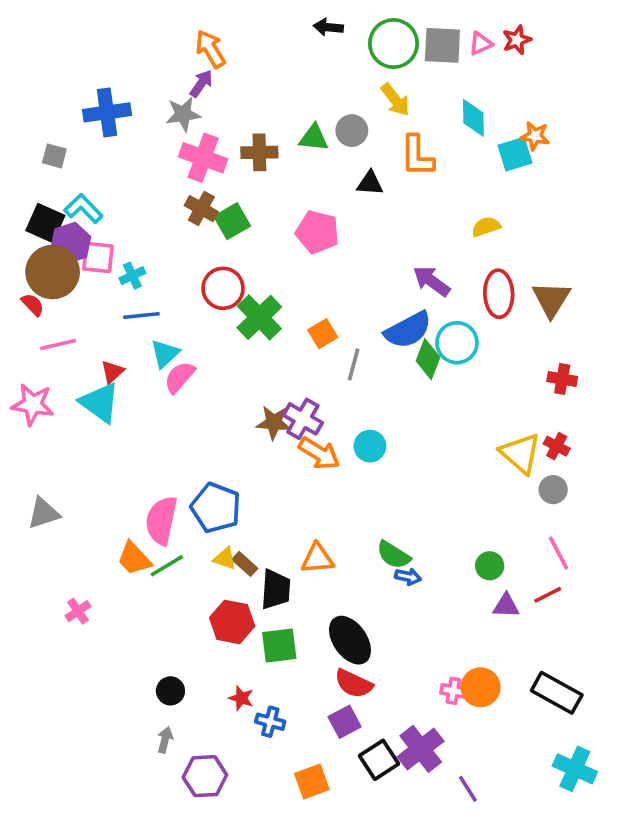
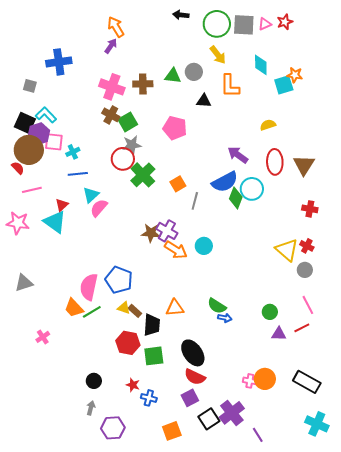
gray star: (183, 114) -> (132, 145), moved

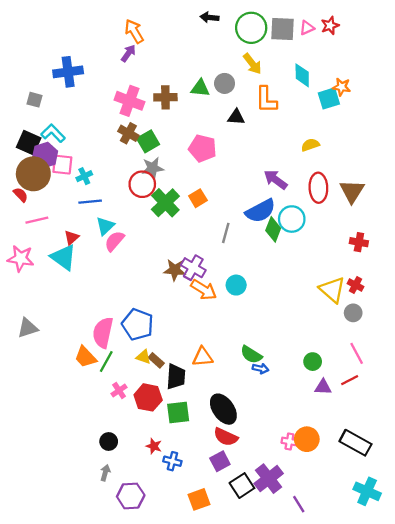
orange square: (178, 184) -> (198, 198), moved
green line: (92, 312) -> (106, 362), turned -30
pink cross: (43, 337) -> (119, 391), moved

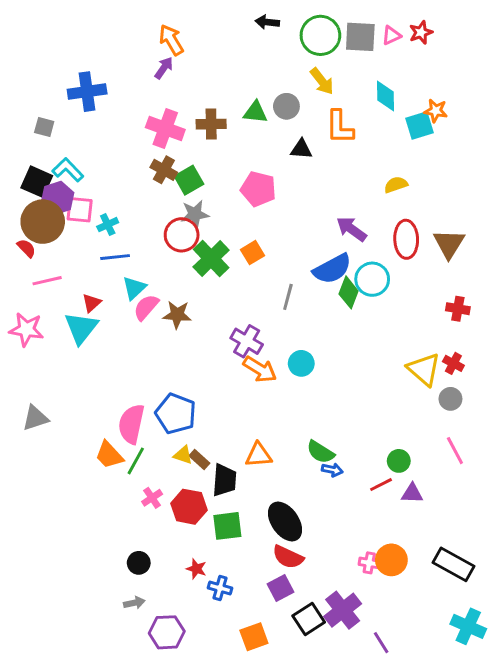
cyan triangle: (63, 257) -> (81, 328), turned 32
brown star: (175, 270) -> (177, 315), moved
red line: (350, 380) -> (381, 485), moved
gray arrow: (105, 473) -> (134, 603), turned 63

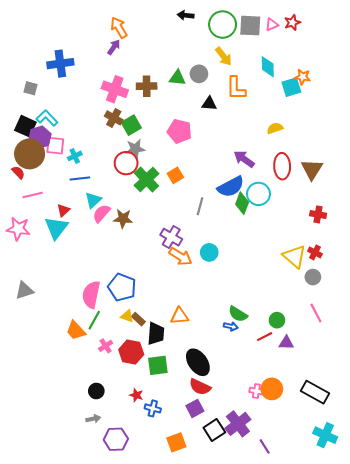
green semicircle: (320, 452) -> (238, 314), moved
orange trapezoid: (109, 455) -> (76, 330), moved

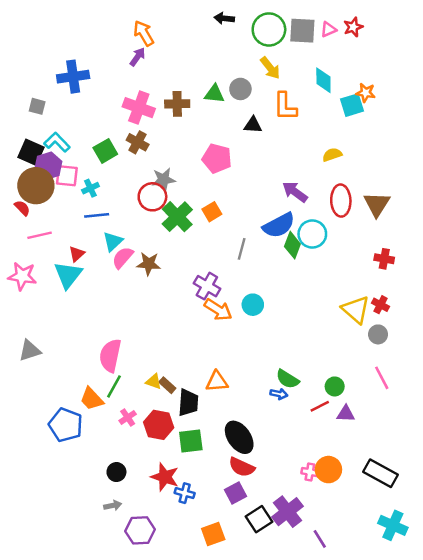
green square: (131, 125) -> (105, 151), moved
blue pentagon: (122, 287) -> (66, 425), moved
red star: (136, 395) -> (165, 477), size x1.6

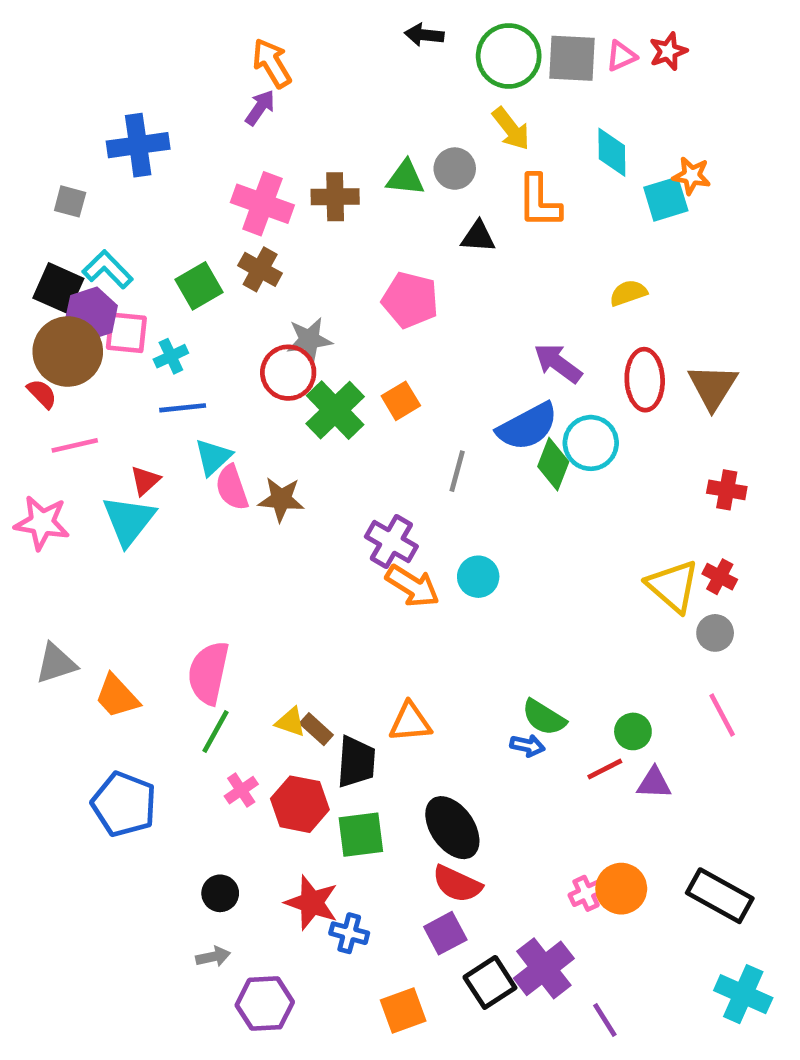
pink semicircle: (123, 258) -> (232, 488), turned -60
orange trapezoid: (92, 399) -> (117, 696), moved
pink cross: (310, 472) -> (586, 893), turned -35

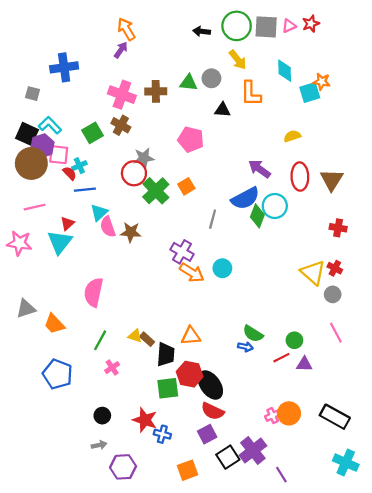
black arrow: (424, 35) -> (202, 31), moved
red semicircle: (42, 394) -> (70, 173), moved
pink semicircle: (208, 673) -> (94, 292), moved
red hexagon: (300, 804) -> (190, 374), moved

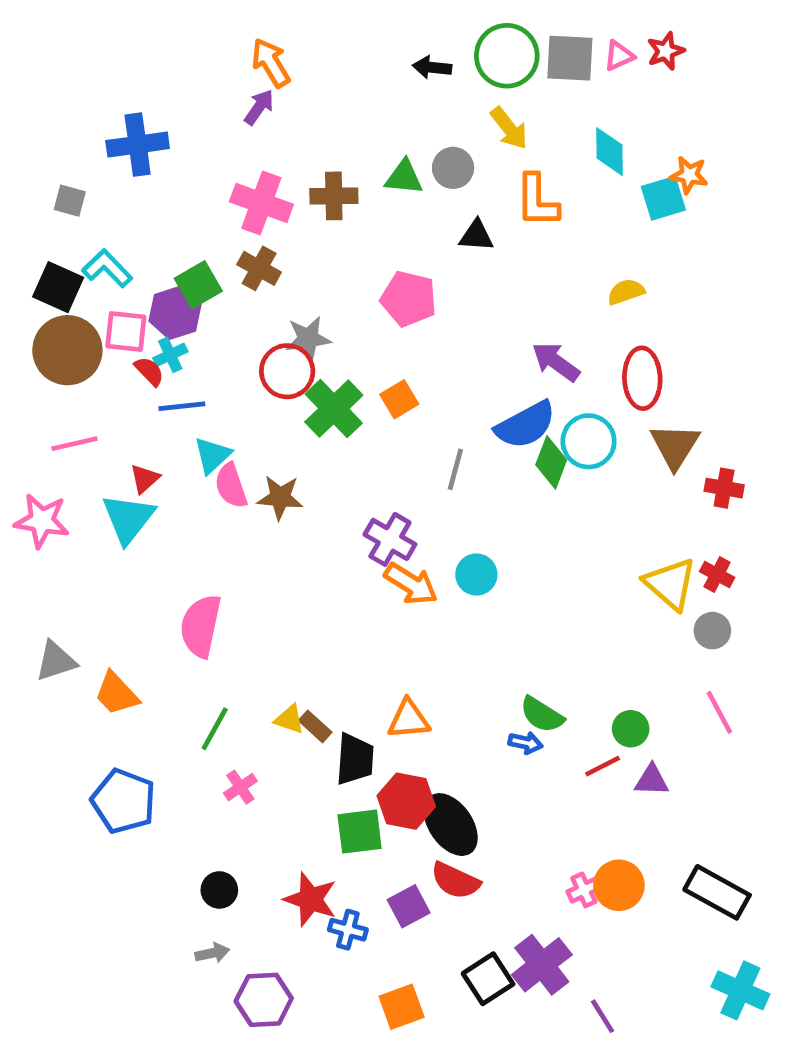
purple hexagon: (42, 146) -> (175, 313), moved
brown triangle: (332, 180) -> (675, 446), moved
purple square: (207, 434) -> (409, 906), moved

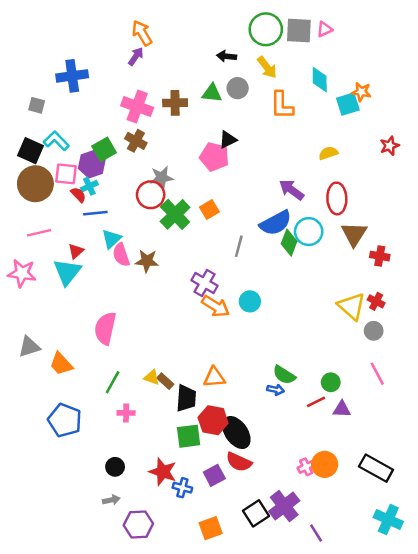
red star: (666, 51) -> (390, 146), moved
black arrow: (432, 67) -> (227, 56), moved
black triangle: (476, 236) -> (228, 140), moved, turned -30
pink cross: (240, 787) -> (126, 413), turned 35

